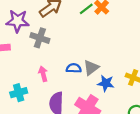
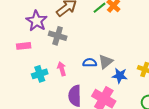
purple star: (18, 21) -> (37, 21), turned 30
cyan cross: (19, 93) -> (40, 74), moved

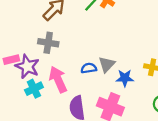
purple star: (37, 21) -> (27, 67), moved
pink arrow: (62, 69) -> (58, 79), size x1.6

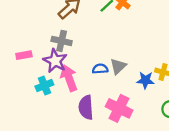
purple star: (27, 67) -> (55, 61), moved
blue star: (125, 78) -> (145, 80), moved

